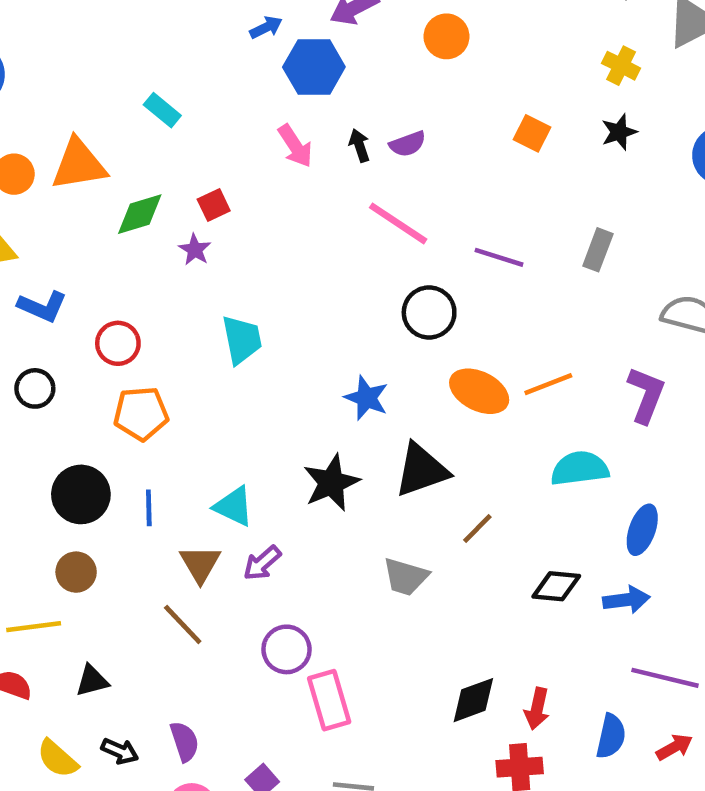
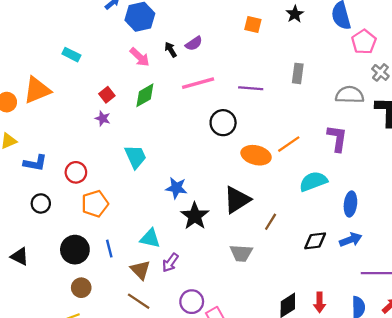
green diamond: (140, 214) -> (145, 95), moved
pink line: (398, 223) -> (198, 83), turned -36
blue star: (366, 398) -> (176, 188), moved

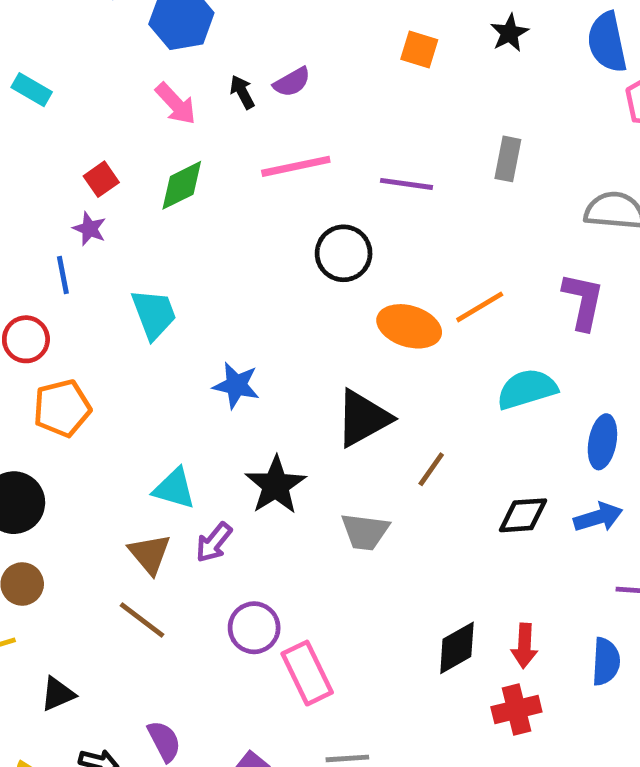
black star: (195, 216) -> (276, 485), moved
blue line: (109, 249) -> (63, 275), moved

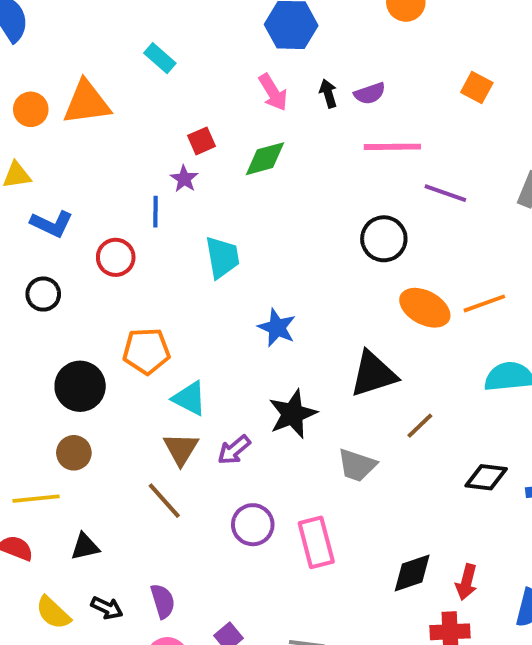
pink line: (296, 166) -> (392, 147), moved
orange pentagon: (62, 408) -> (146, 351), moved
cyan triangle: (174, 488) -> (189, 398), moved
pink rectangle: (307, 673) -> (316, 542), moved

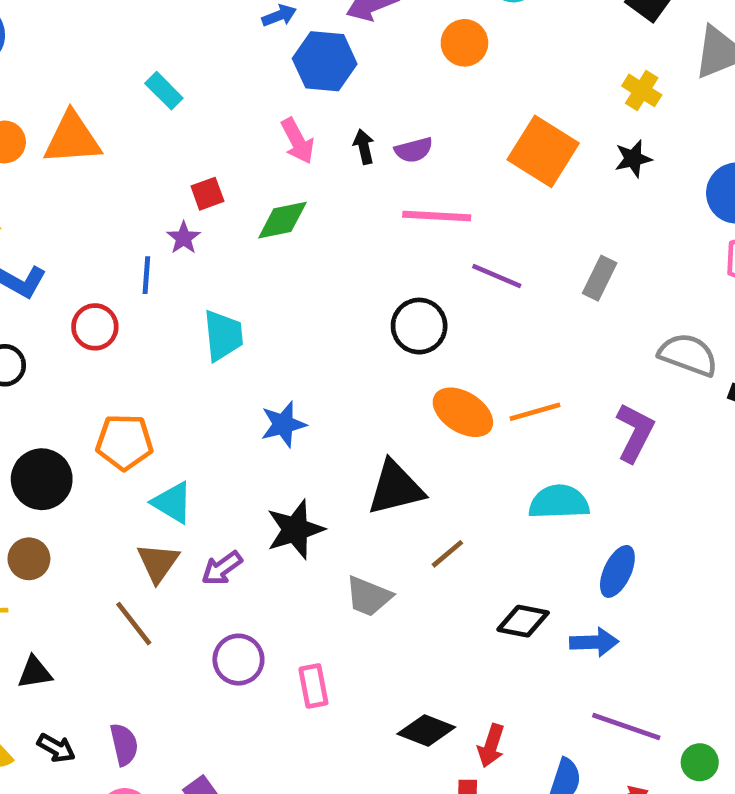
orange square: (477, 88) -> (543, 151), size x1.8
blue star: (277, 328) -> (283, 424), turned 30
pink rectangle: (316, 542) -> (313, 686), size x0.7
black diamond: (412, 573) -> (426, 730), turned 36

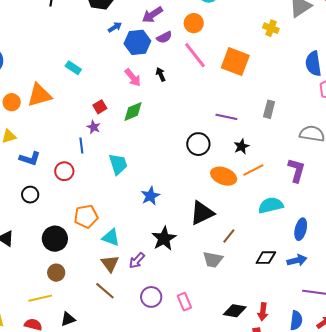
purple semicircle: (414, 150) -> (164, 37), moved
black star: (633, 159) -> (241, 146), moved
pink line: (437, 216) -> (195, 55), moved, turned 60
gray trapezoid: (369, 596) -> (213, 260), moved

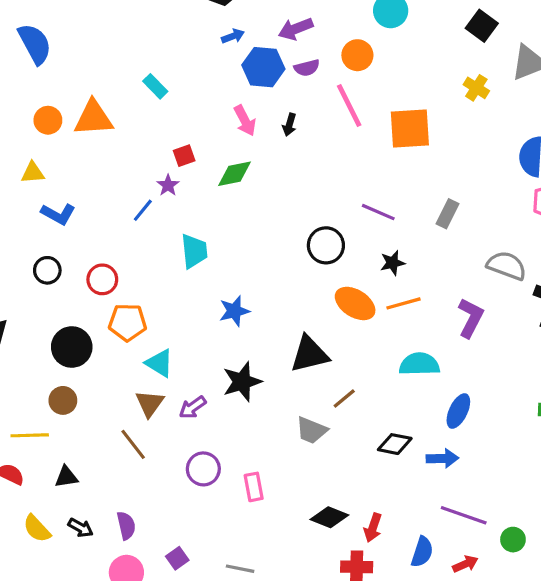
orange square: (235, 62) -> (410, 128), turned -36
black arrow: (161, 74) -> (289, 125), turned -152
blue line: (81, 146) -> (143, 210), turned 35
red circle: (64, 171) -> (102, 279), moved

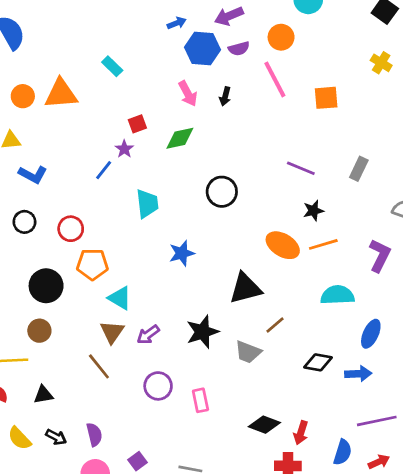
orange square: (410, 128) -> (326, 98), size x0.7
black circle: (326, 245) -> (222, 192), moved
black star: (242, 382) -> (202, 332), moved
purple line: (464, 515) -> (377, 421), turned -30

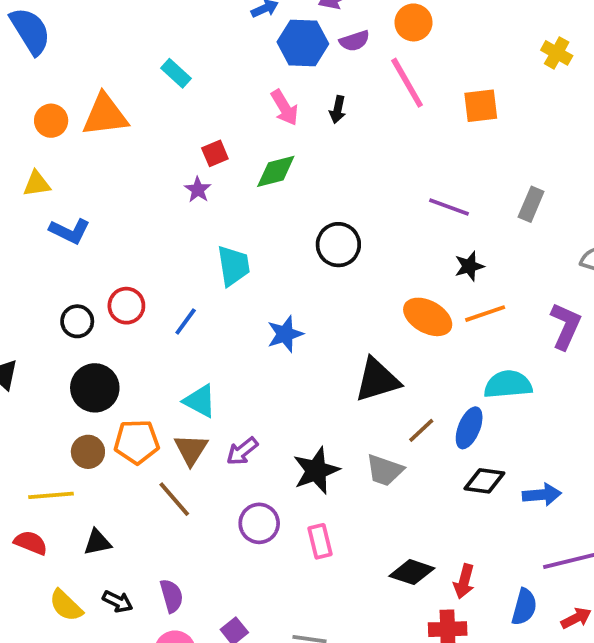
blue line: (104, 170) -> (186, 321), moved
black circle: (24, 222) -> (77, 321), moved
orange pentagon: (92, 264) -> (137, 442), moved
black star: (202, 332) -> (316, 470), moved
blue ellipse: (371, 334) -> (469, 428), moved

